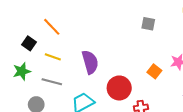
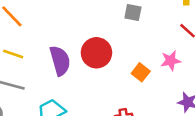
red circle: (119, 88) -> (96, 53), moved

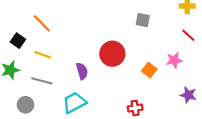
purple semicircle: (60, 61) -> (82, 71), moved, size x0.7

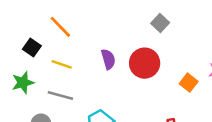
gray square: (143, 20) -> (160, 23), moved, turned 32
purple semicircle: (82, 71) -> (108, 59), moved

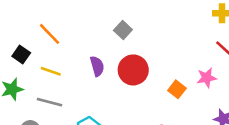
gray square: (160, 23) -> (123, 30), moved

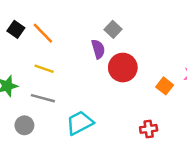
black square: (21, 55) -> (16, 29), moved
purple semicircle: (97, 66) -> (98, 49), moved

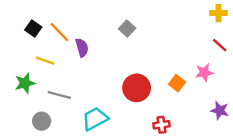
purple semicircle: (98, 49) -> (82, 48), moved
red circle: (123, 68) -> (137, 88), moved
yellow line: (44, 69) -> (45, 61), moved

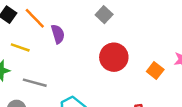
red circle: (137, 88) -> (114, 57), moved

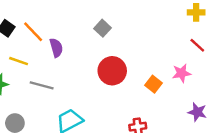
gray line: (35, 83) -> (42, 85), moved

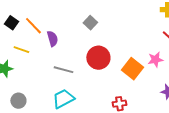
orange square: (154, 84) -> (132, 69), size x1.5
gray line: (42, 85) -> (63, 70), moved

